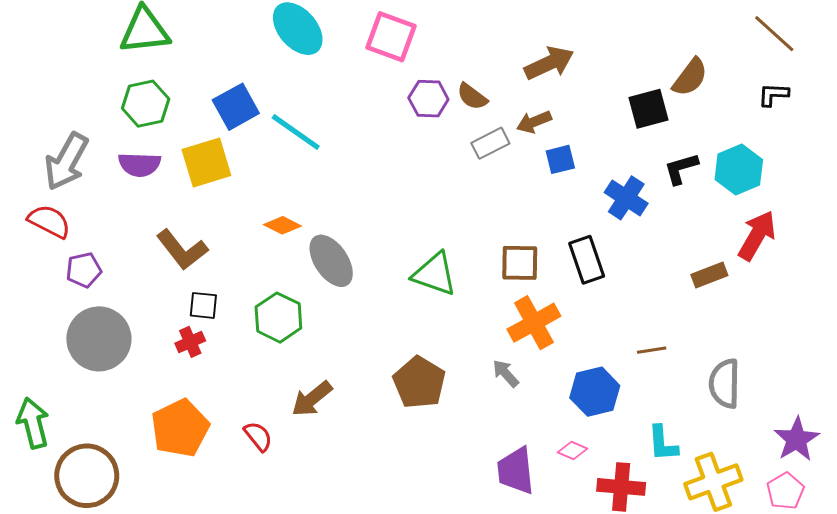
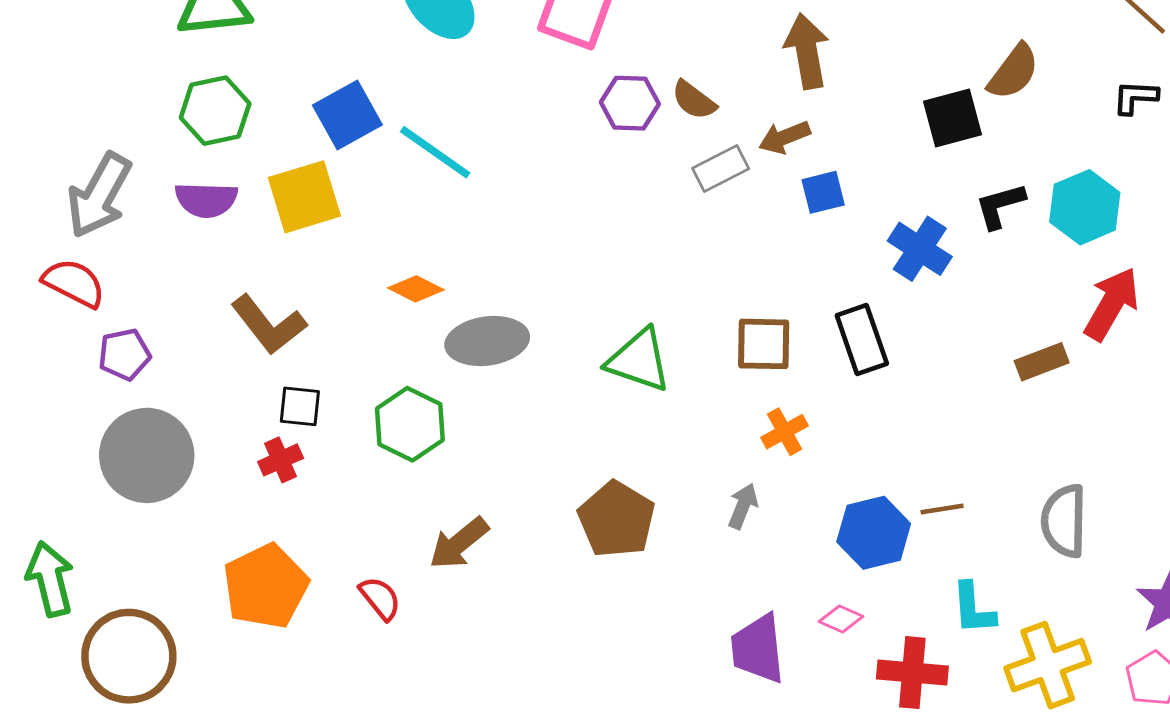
brown arrow: (549, 63) -> (807, 51), turned -75
gray ellipse: (331, 261) -> (487, 341), turned -64
orange cross: (534, 323) -> (785, 432), size x0.6
brown line: (652, 350) -> (942, 509), moved
gray arrow: (506, 373) -> (743, 506), turned 64

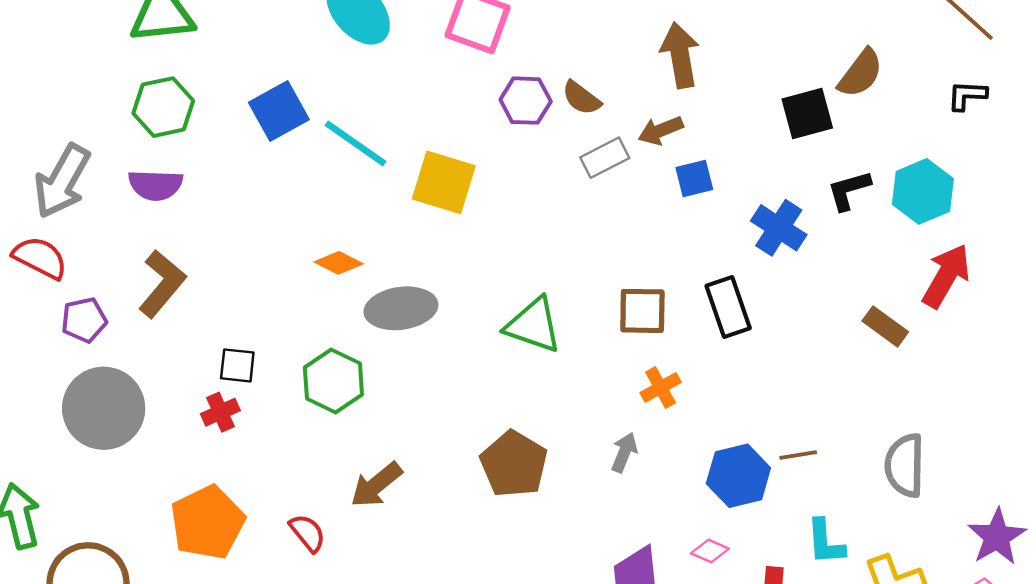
yellow square: (304, 197) -> (444, 182), moved, turned 34
brown L-shape: (269, 325) -> (162, 284), moved, turned -102
brown rectangle: (1042, 362) -> (885, 326), turned 57

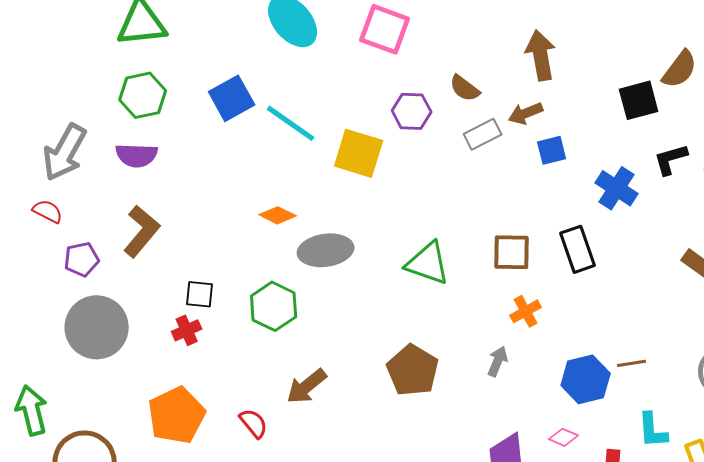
purple hexagon: (526, 101) -> (412, 111), moved
red semicircle: (40, 258) -> (48, 211), size x0.7

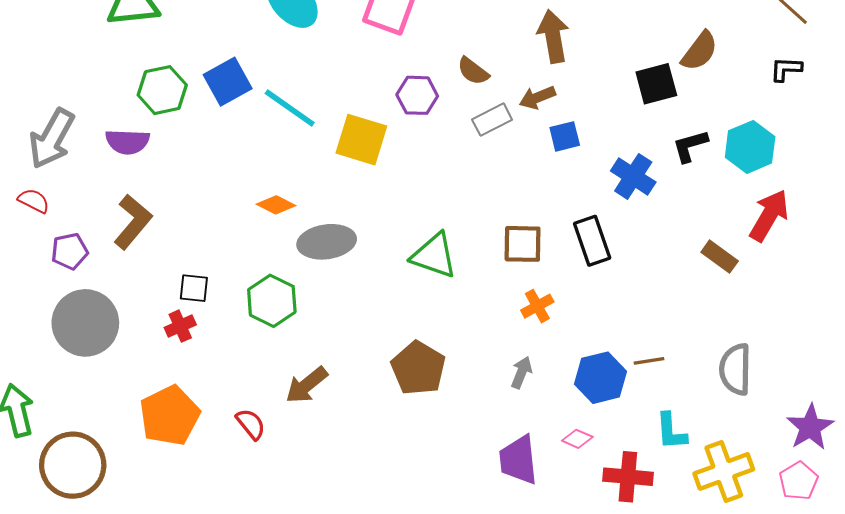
green hexagon: (143, 95) -> (162, 90), moved
gray arrow: (498, 361) -> (522, 372), moved

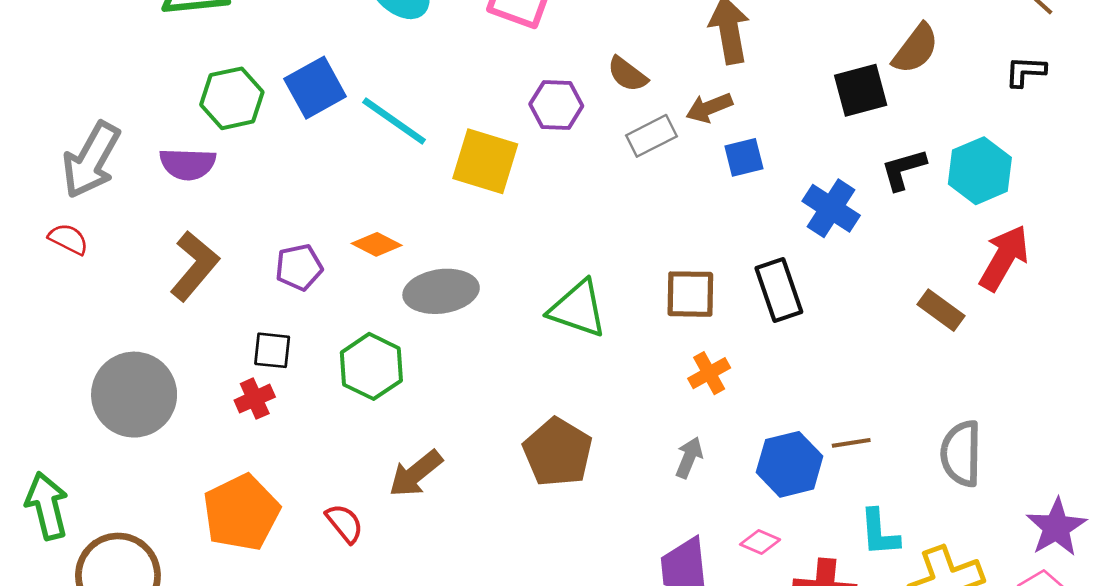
purple pentagon: (70, 251) -> (299, 267), moved

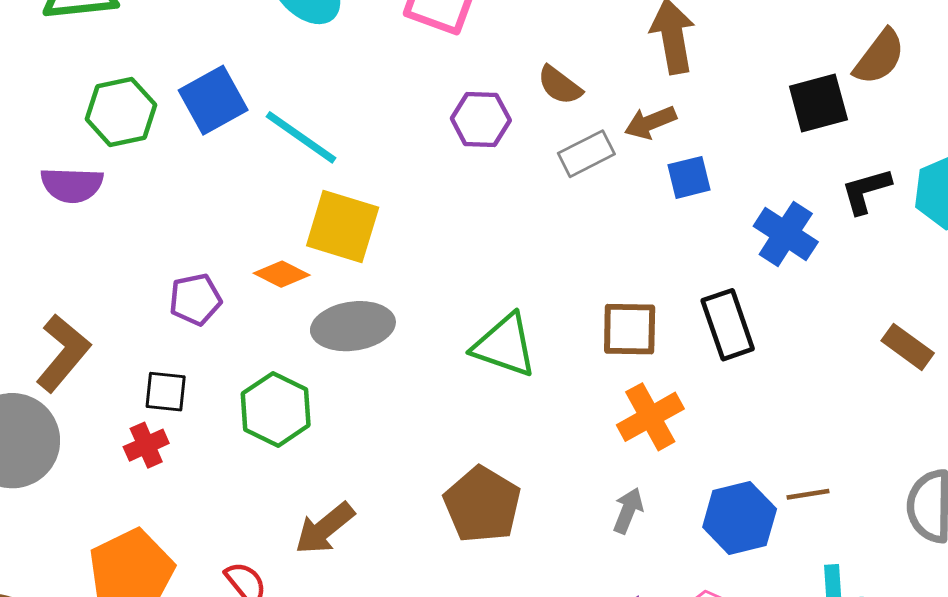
yellow square: (485, 161) -> (343, 227), moved
brown L-shape: (194, 266) -> (63, 353), moved
orange cross: (709, 373) -> (650, 417), size x1.4

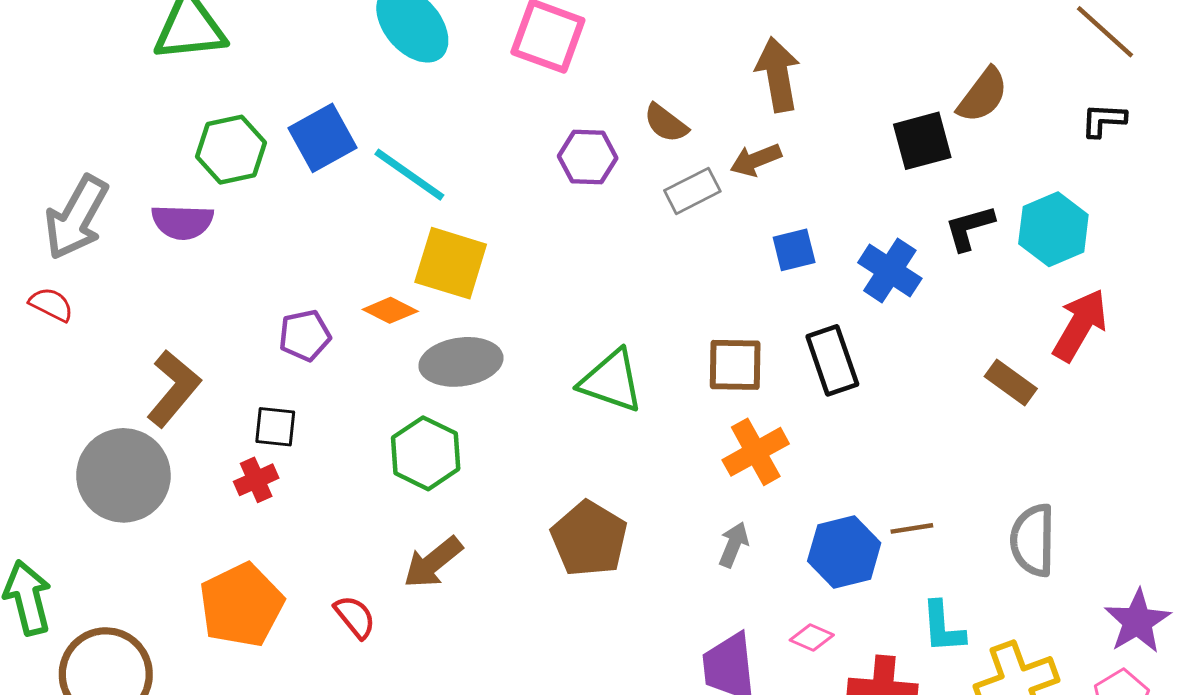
blue square: (689, 177) -> (794, 250), moved
green hexagon: (276, 409) -> (426, 453), moved

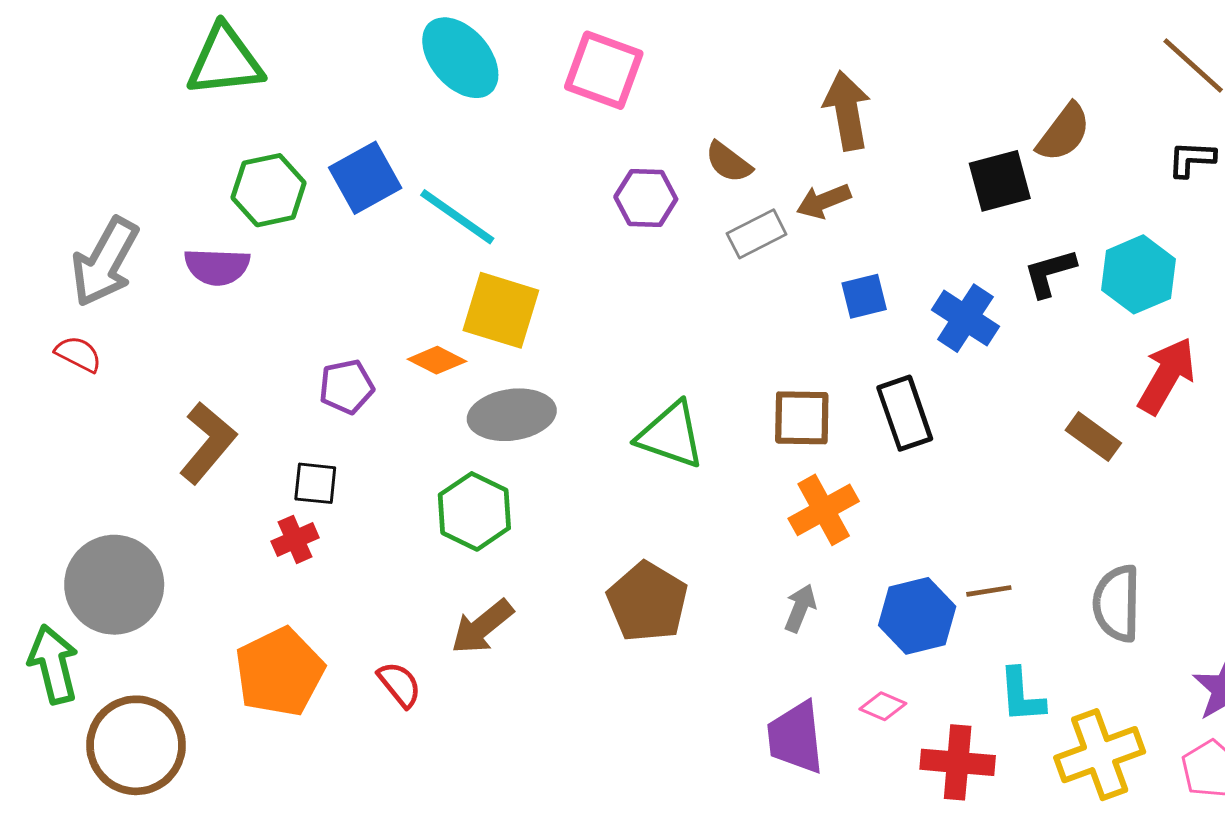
gray circle: (123, 475) -> (114, 585), moved

